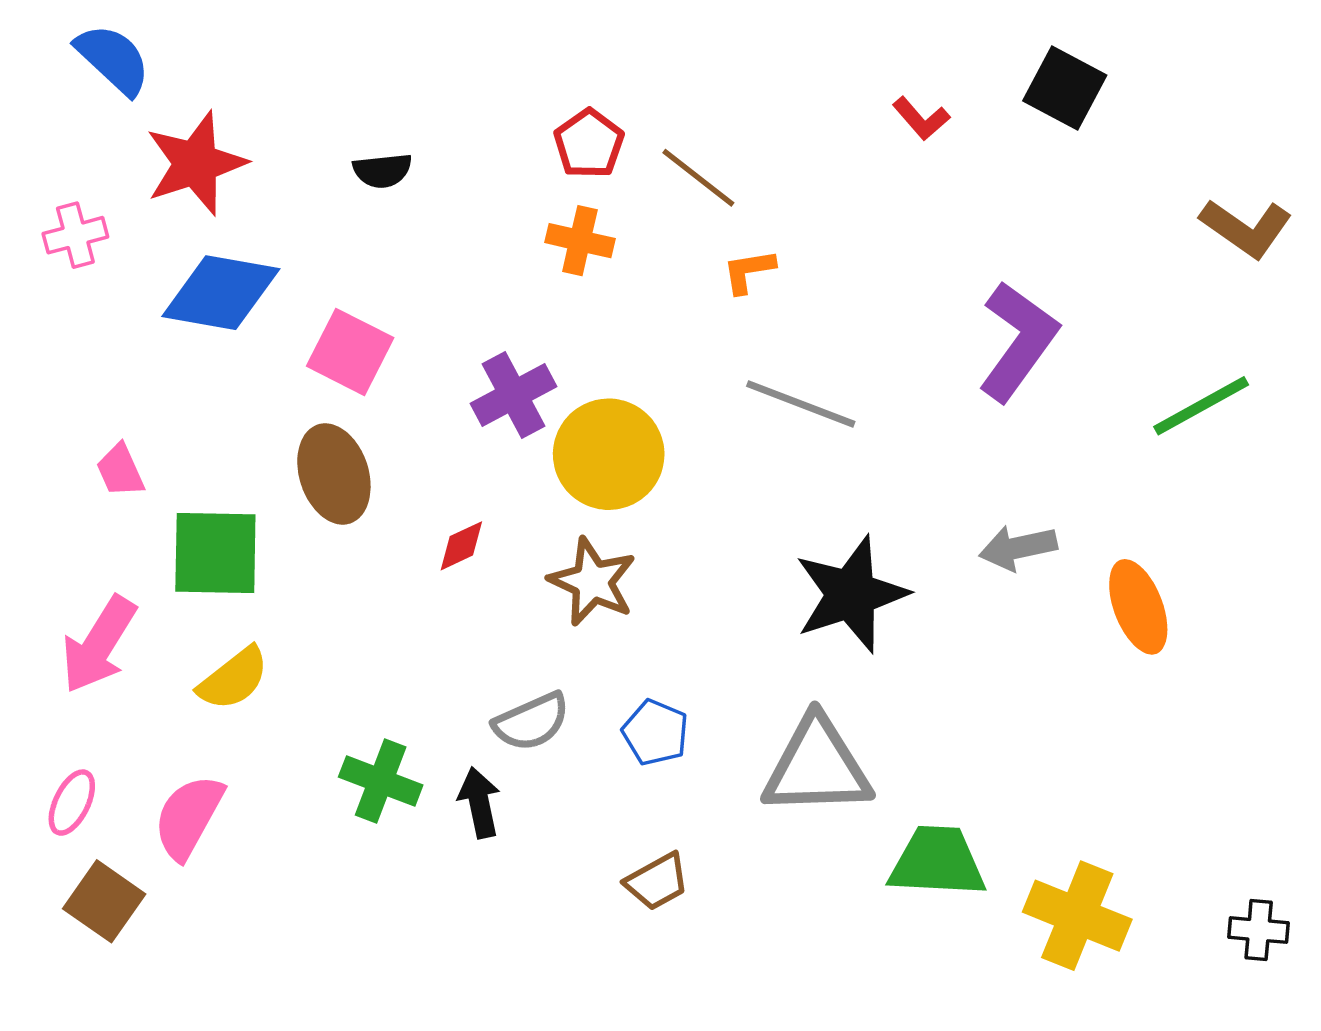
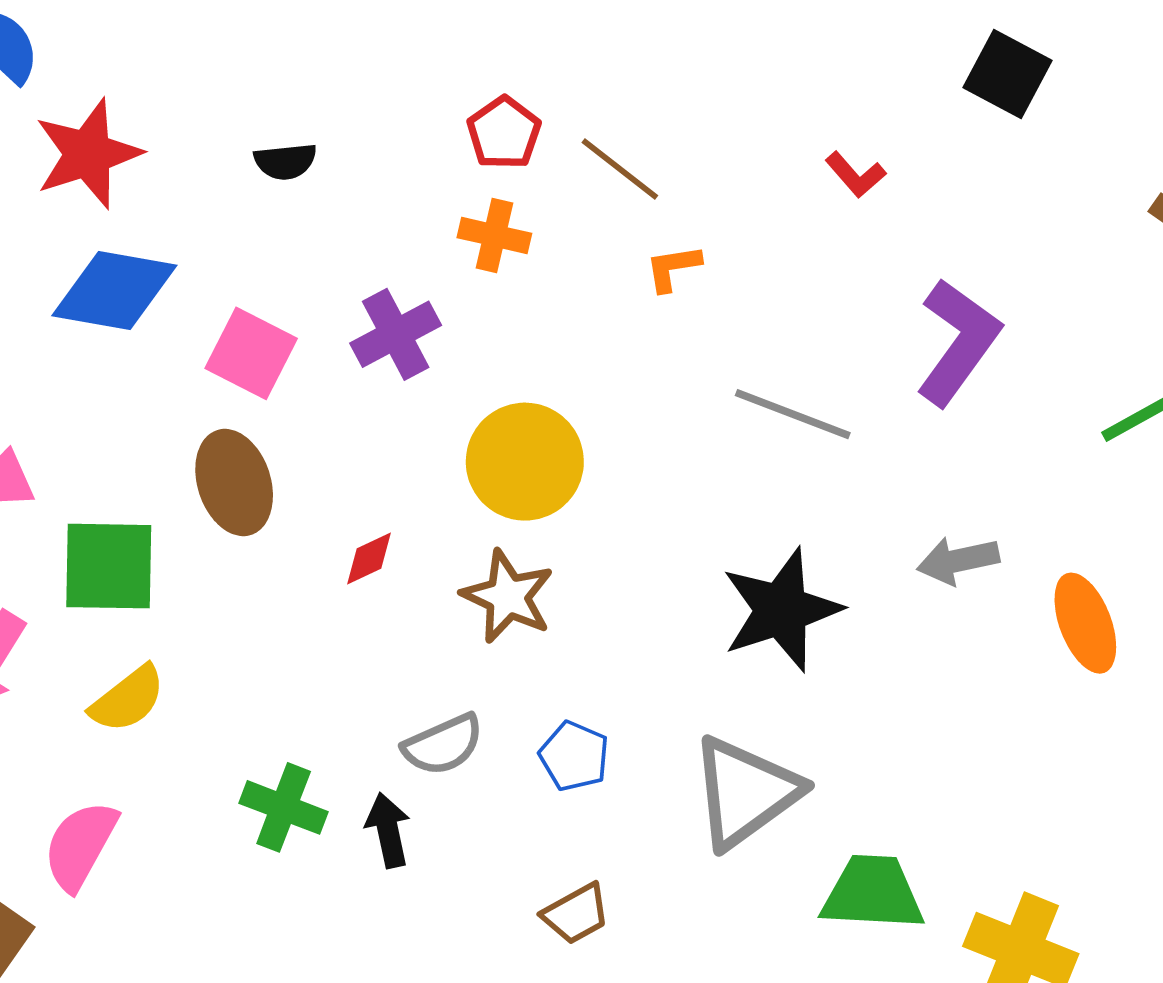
red L-shape: (921, 119) -> (855, 175), moved
purple cross: (513, 395) -> (396, 334), moved
gray line: (801, 404) -> (793, 414), moved
gray triangle: (817, 767) -> (745, 792), turned -34

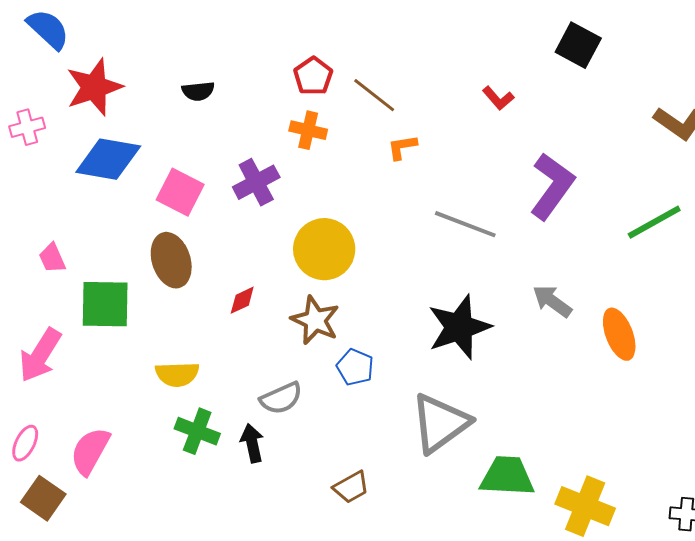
gray arrow: (958, 560) -> (552, 301), turned 48
yellow semicircle: (128, 699) -> (177, 374), moved, turned 36
blue pentagon: (574, 756) -> (355, 367), moved

